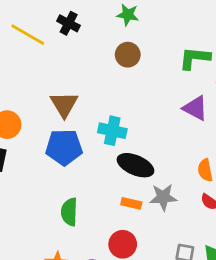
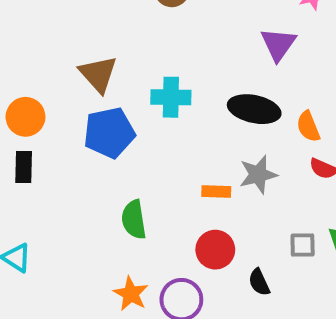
purple triangle: (195, 108) -> (278, 44), turned 48
black ellipse: (135, 165) -> (254, 109), moved

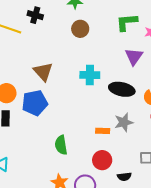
cyan cross: (171, 97) -> (90, 75), moved
blue pentagon: (109, 133) -> (35, 103), moved
black semicircle: (259, 282) -> (124, 177), turned -72

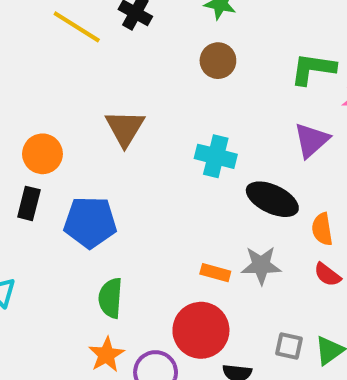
blue pentagon: (35, 103) -> (90, 222), moved
green semicircle: (61, 145) -> (111, 298), moved
red circle: (102, 160) -> (201, 330), size x1.4

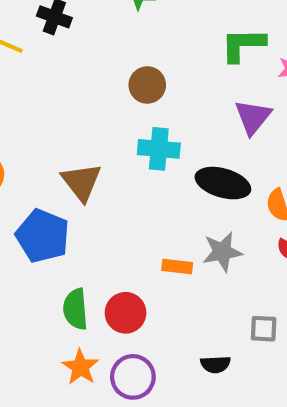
brown circle: (218, 61) -> (147, 85), moved
brown triangle: (125, 128) -> (81, 182), moved
blue pentagon: (90, 222) -> (43, 236), turned 30
red circle: (201, 330) -> (126, 313), moved, size x0.7

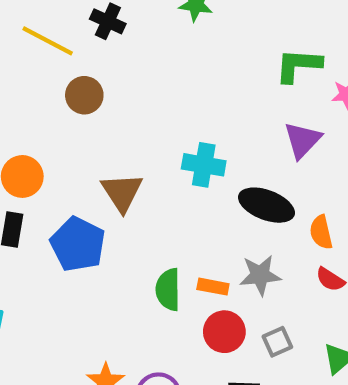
brown circle: (147, 85) -> (84, 95), moved
green semicircle: (75, 309) -> (168, 290), moved
red circle: (126, 313) -> (224, 332), moved
gray square: (264, 329) -> (277, 342), moved, turned -32

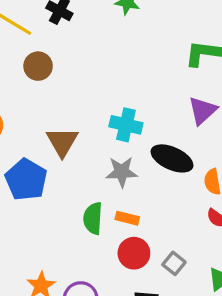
gray star: (260, 275) -> (122, 172), moved
gray square: (277, 342) -> (174, 263), turned -30

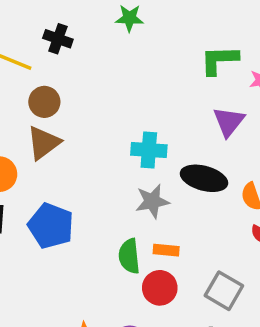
brown triangle: (62, 142) -> (44, 143), moved, turned 32
red circle: (134, 253) -> (160, 288), moved
gray square: (174, 263) -> (224, 291), size x1.5

